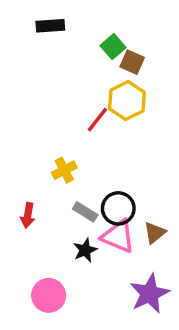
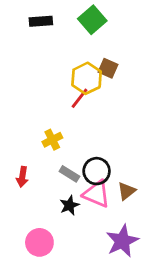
green square: (113, 47) -> (92, 20), moved, size x1.4
brown square: (132, 62) -> (108, 68), moved
yellow hexagon: (127, 101) -> (87, 78), moved

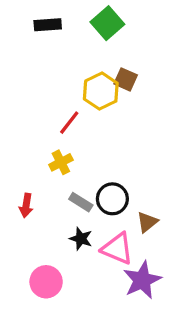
red line: (79, 98) -> (69, 123), moved
pink triangle: (97, 194) -> (117, 249), moved
black star: (69, 205) -> (81, 239), turned -30

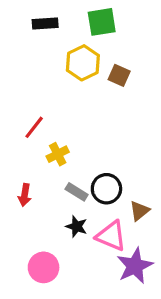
green square: (107, 23) -> (102, 22), turned 32
yellow hexagon: (101, 91) -> (83, 63), moved
red line: (69, 123) -> (34, 127), moved

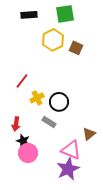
black circle: (106, 189) -> (59, 102), moved
black star: (77, 226) -> (23, 141), moved
purple star: (135, 266) -> (68, 169), moved
pink circle: (44, 267) -> (28, 153), moved

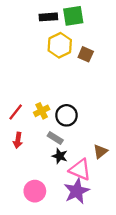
black rectangle: (29, 15) -> (48, 17), moved
red line: (22, 81) -> (16, 112), moved
black star: (23, 141) -> (60, 156), moved
pink circle: (28, 153) -> (35, 191), moved

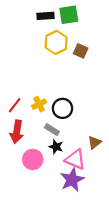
red arrow: (18, 140) -> (17, 132), size x1.5
pink circle: (35, 191) -> (33, 159), moved

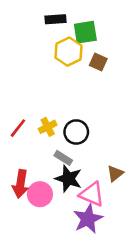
green square: (69, 15) -> (85, 32), moved
red arrow: (17, 132) -> (20, 184), moved
black star: (56, 147) -> (68, 179), size x1.5

